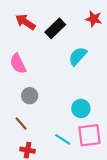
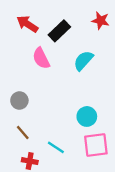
pink semicircle: (18, 64) -> (41, 58), moved
gray circle: (30, 96) -> (19, 101), moved
cyan line: (63, 139) -> (56, 147), moved

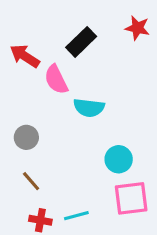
red arrow: (27, 24) -> (25, 56), moved
cyan semicircle: (83, 61) -> (89, 108), moved, turned -125
cyan line: (56, 147) -> (76, 216), moved, turned -48

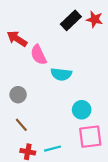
black rectangle: (81, 42) -> (71, 20), moved

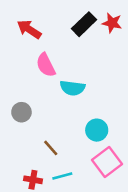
red arrow: (17, 39) -> (29, 29), moved
brown line: (21, 125) -> (51, 148), moved
pink square: (90, 137) -> (107, 162), turned -30

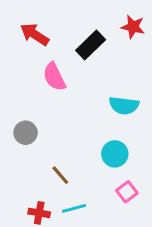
black rectangle: (84, 24) -> (91, 45), moved
cyan semicircle: (72, 88) -> (124, 105), moved
pink square: (107, 162) -> (127, 192), size x0.6

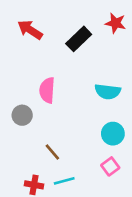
pink semicircle: (54, 77) -> (47, 90), moved, turned 30
cyan circle: (115, 154) -> (113, 134), moved

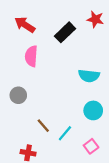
pink semicircle: (47, 90) -> (31, 56), moved
pink square: (110, 166) -> (91, 146), moved
cyan line: (64, 181) -> (65, 133), moved, turned -35

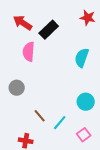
black rectangle: (65, 32) -> (49, 30), moved
cyan semicircle: (89, 76) -> (82, 58), moved, turned 102

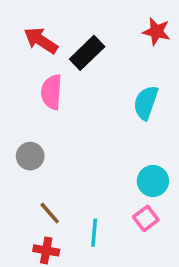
brown line: (40, 116) -> (50, 213), moved
cyan line: (60, 123) -> (94, 233), moved, turned -35
pink square: (84, 135) -> (146, 218), moved

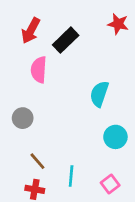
red arrow: (41, 40) -> (31, 31), turned -95
cyan semicircle: (146, 103) -> (99, 94), moved
pink square: (146, 218) -> (110, 184), moved

